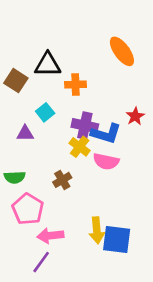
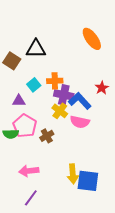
orange cross: (76, 84) -> (55, 81), moved
blue L-shape: (106, 134) -> (80, 101), turned -150
pink pentagon: (28, 209) -> (25, 126), moved
pink arrow: (50, 236) -> (29, 171), moved

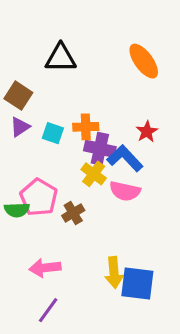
black triangle: (36, 49) -> (61, 58), moved
cyan square: (34, 85) -> (53, 133), turned -32
red star: (102, 88) -> (147, 132), moved
purple triangle: (19, 101) -> (20, 127), moved, turned -32

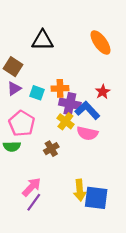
pink pentagon: (39, 197) -> (22, 123), moved
pink arrow: (45, 268) -> (32, 187), turned 140
purple line: (48, 310) -> (34, 202), moved

